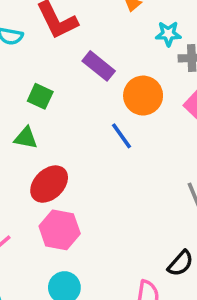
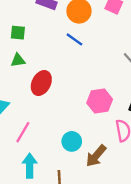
pink hexagon: (60, 230) -> (100, 101), moved

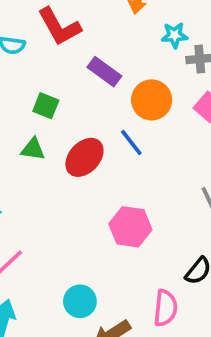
red ellipse: (41, 83) -> (84, 157), moved
pink hexagon: (100, 101) -> (130, 227), moved

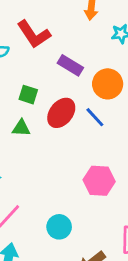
red ellipse: (84, 157) -> (61, 113), moved
cyan circle: (80, 301) -> (59, 227), moved

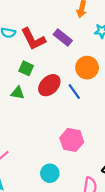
red L-shape: (34, 34) -> (33, 39), moved
purple rectangle: (70, 65) -> (63, 37), moved
cyan circle: (59, 227) -> (50, 173), moved

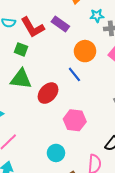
green square: (26, 68) -> (21, 49), moved
red ellipse: (49, 85) -> (48, 93), moved
green triangle: (18, 93) -> (21, 79), size x1.6

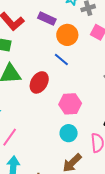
purple rectangle: (60, 24) -> (47, 19), moved
cyan circle: (56, 153) -> (69, 133), moved

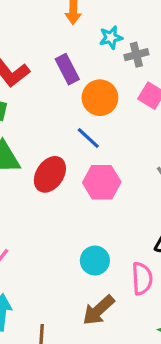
purple rectangle: (47, 19) -> (67, 69), turned 36
pink hexagon: (70, 104) -> (102, 182), moved

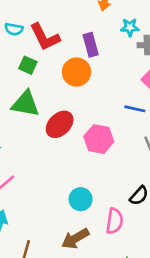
orange circle: (100, 98) -> (77, 72), moved
blue line: (88, 138) -> (135, 109), moved, turned -42

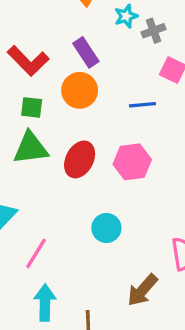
green square: (28, 65) -> (32, 107), moved
blue line: (135, 109) -> (142, 105), moved
cyan circle: (81, 199) -> (106, 228), moved

